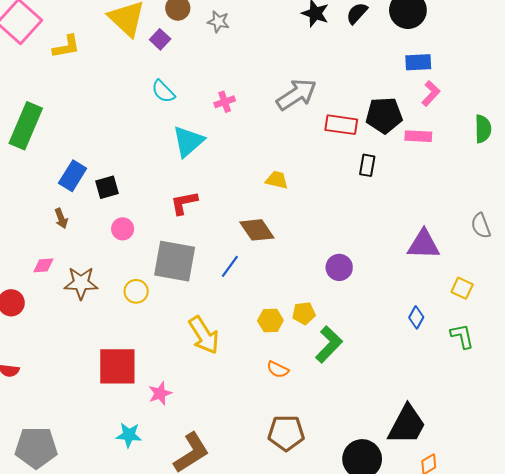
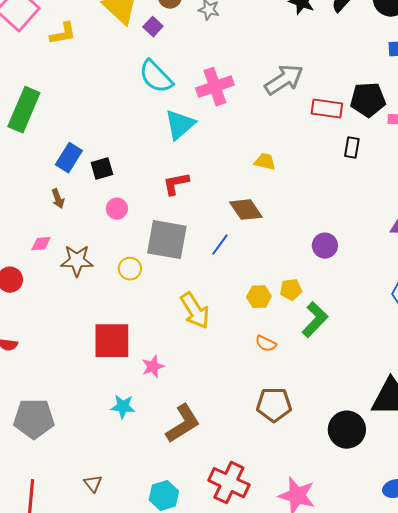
cyan semicircle: (163, 91) -> (156, 77), size x1.5
pink cross: (225, 102) -> (215, 87), size x1.8

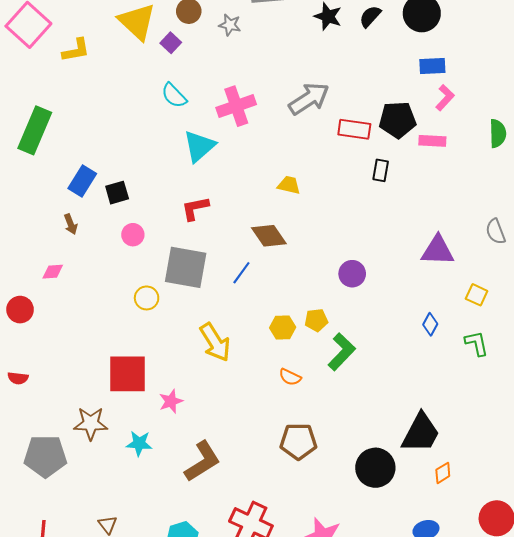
cyan semicircle: (156, 77) -> (174, 96), size x0.7
brown star: (77, 261) -> (91, 423), moved

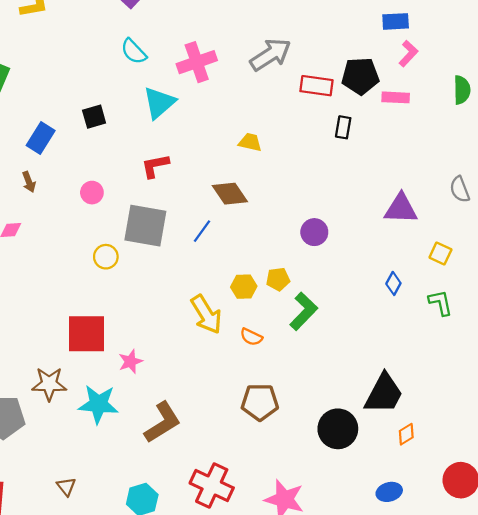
black square: (117, 193) -> (94, 117), moved
yellow arrow: (215, 342) -> (206, 314), moved
cyan star: (139, 443) -> (98, 404), size x1.5

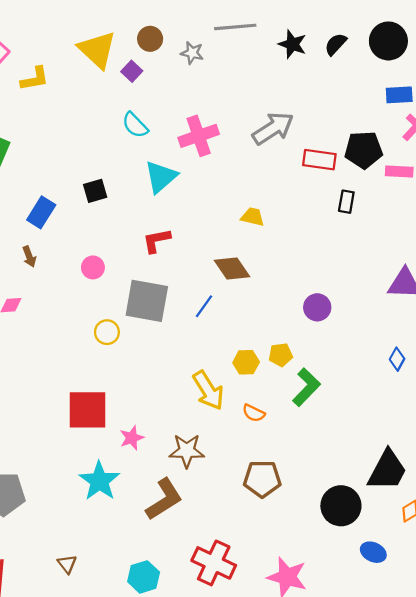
brown star: (49, 384) -> (187, 451), moved
cyan star: (98, 404) -> (99, 481), turned 30
blue ellipse: (389, 492) -> (373, 552), moved, turned 40

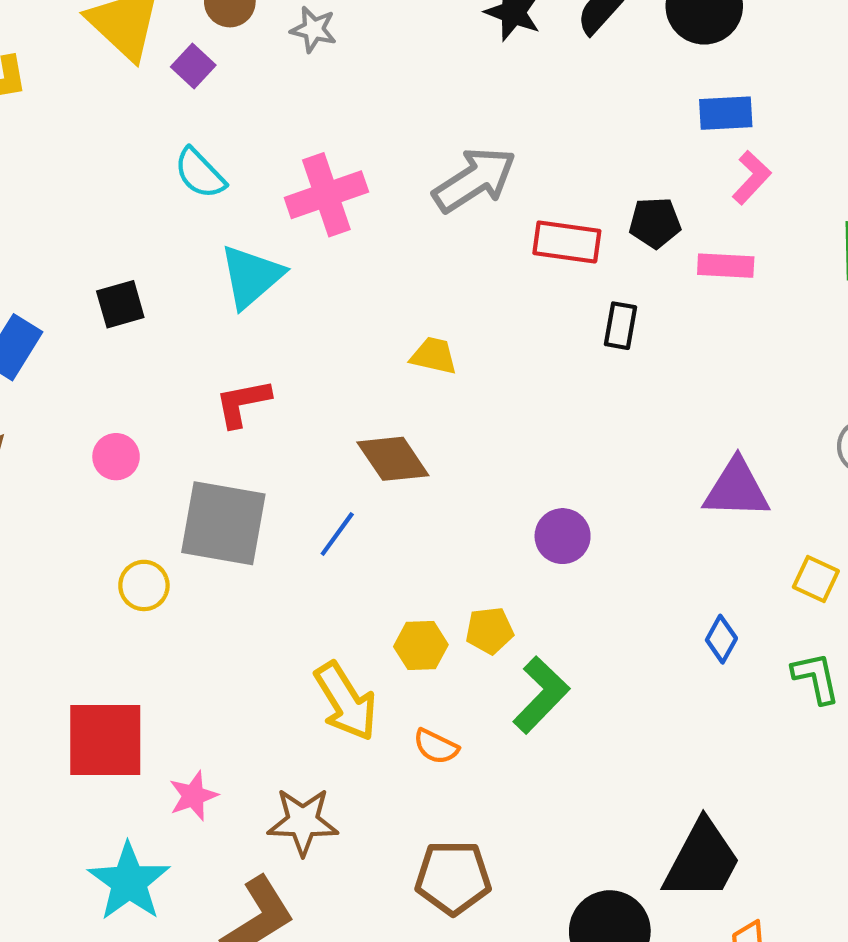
black pentagon: (364, 150) -> (655, 223), size x0.7

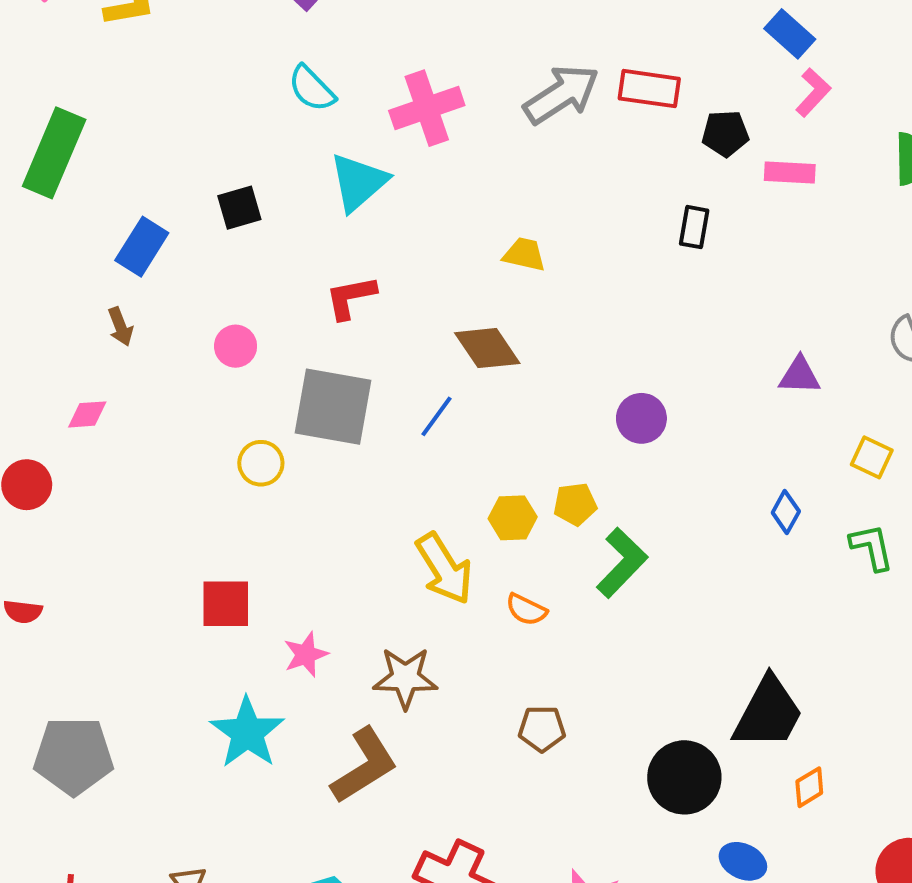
blue rectangle: (726, 113) -> (790, 34), turned 45
red rectangle: (567, 242) -> (649, 89), moved
purple triangle: (736, 489) -> (800, 375), size x0.7
red square: (105, 740) -> (226, 604), size x0.7
brown pentagon: (453, 877) -> (542, 729), size x0.7

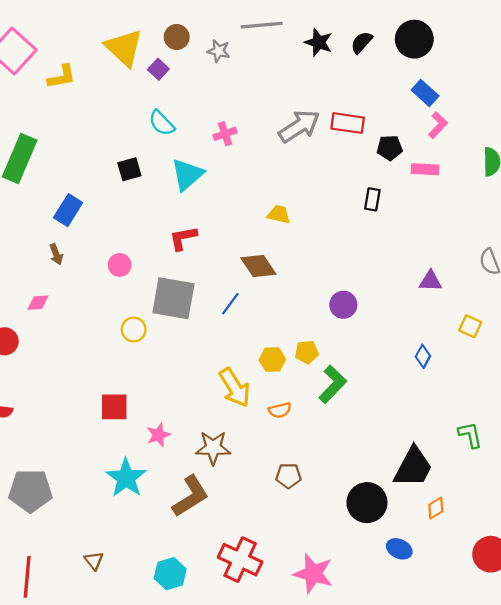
pink cross: (427, 108) -> (225, 134), size x0.6
black square: (239, 208) -> (129, 169), moved
green L-shape: (872, 547) -> (470, 435), moved
orange semicircle: (526, 610) -> (280, 410), turned -40

